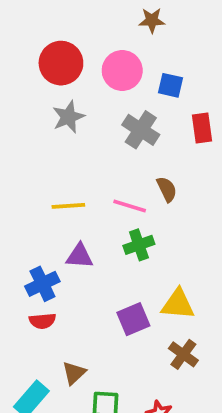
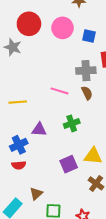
gray star: (68, 117) -> (13, 47), moved, turned -30
gray cross: (141, 130) -> (86, 71), moved, turned -36
yellow line: (68, 206) -> (18, 102), moved
pink line: (130, 206) -> (59, 91), moved

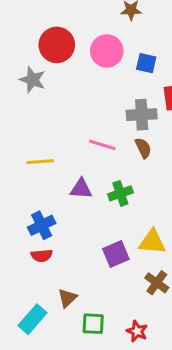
purple triangle: (39, 130) -> (81, 189), moved

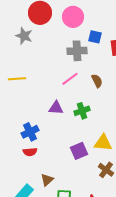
blue square: (146, 63) -> (95, 37), moved
gray cross: (142, 115) -> (77, 51), moved
pink line: (102, 145) -> (70, 79), turned -54
yellow line: (40, 162) -> (17, 79), moved

